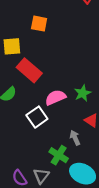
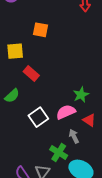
red rectangle: (29, 70) -> (31, 73), size x0.7
pink semicircle: (55, 97) -> (66, 112), moved

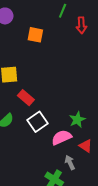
orange square: (40, 30) -> (35, 35), moved
white square: (38, 117) -> (37, 122), moved

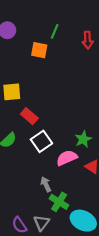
green line: (63, 11) -> (55, 31), moved
gray arrow: (70, 163) -> (46, 184), moved

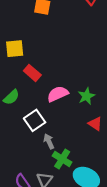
white square: (41, 141) -> (35, 120), moved
pink semicircle: (67, 158) -> (58, 94), moved

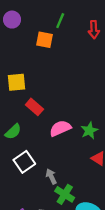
white square: (35, 120) -> (24, 162), moved

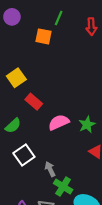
yellow square: (16, 82) -> (16, 78), turned -30

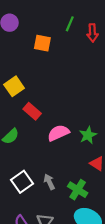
green line: (59, 18) -> (70, 24), moved
white square: (24, 155) -> (22, 182), moved
green cross: (63, 186) -> (78, 190), moved

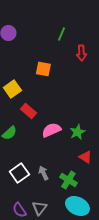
red arrow: (92, 33) -> (81, 53), moved
orange square: (42, 43) -> (43, 69), moved

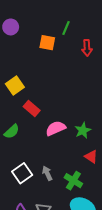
orange square: (43, 69) -> (47, 43), moved

